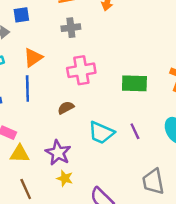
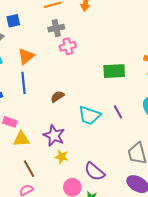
pink cross: (81, 70) -> (68, 46), moved, size x0.7

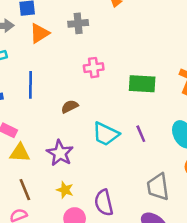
pink cross: (68, 46) -> (94, 68), moved
orange triangle: (26, 56) -> (40, 33), moved
yellow star: (62, 157) -> (65, 190), moved
purple semicircle: (95, 172) -> (104, 203), turned 30

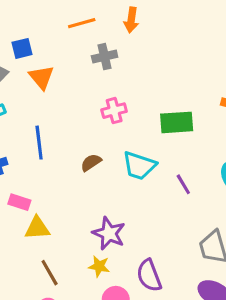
gray cross: (78, 23) -> (105, 57), moved
orange triangle: (40, 33) -> (42, 77), turned -30
cyan trapezoid: (106, 134) -> (139, 166), moved
purple star: (60, 153) -> (109, 233), moved

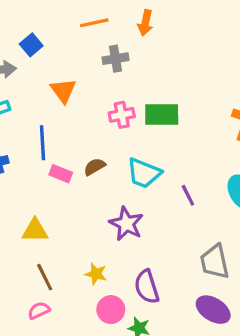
blue square: (22, 48) -> (31, 45), turned -30
orange triangle: (42, 77) -> (63, 91), moved
green rectangle: (177, 122) -> (162, 114), moved
pink rectangle: (19, 202) -> (61, 174), moved
purple star: (109, 233) -> (126, 224), moved

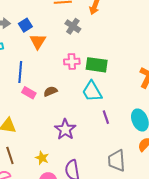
blue square: (31, 45) -> (25, 25), moved
gray cross: (116, 59) -> (73, 26), turned 35
cyan trapezoid: (144, 173) -> (92, 91), moved, turned 30

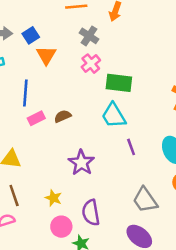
pink cross: (72, 62) -> (91, 64), moved, turned -35
pink rectangle: (29, 93) -> (36, 118), turned -56
gray trapezoid: (117, 161) -> (145, 200), turned -30

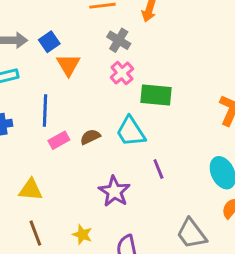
cyan trapezoid: (114, 116) -> (131, 132), moved
purple line: (131, 147) -> (158, 169), moved

